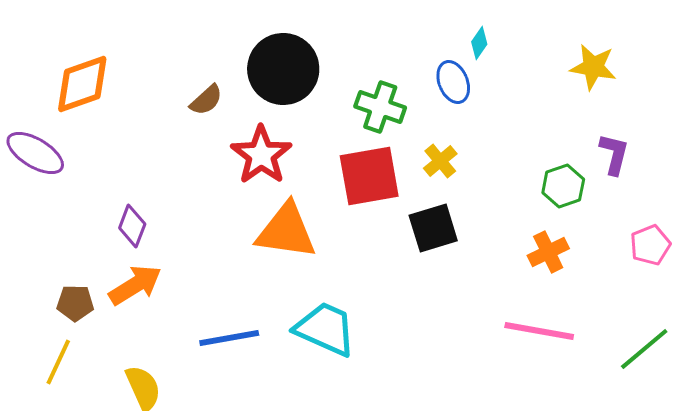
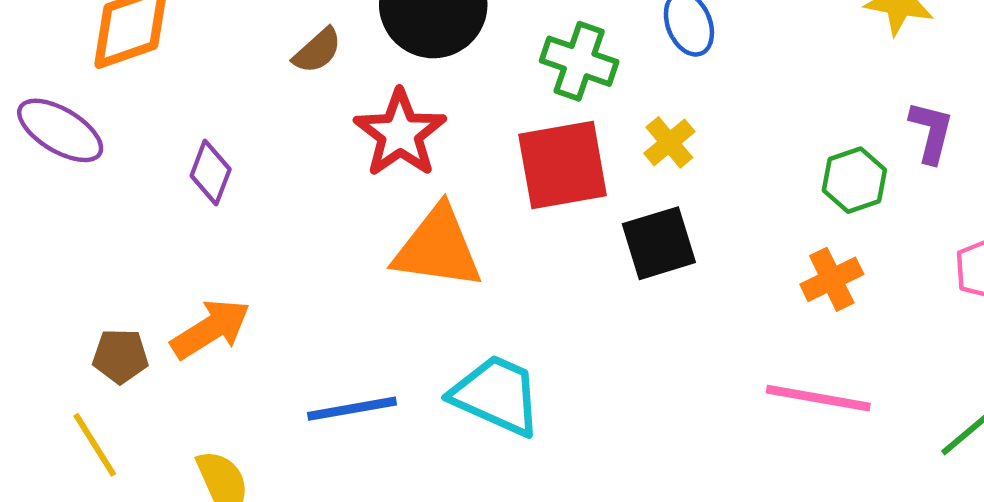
purple diamond: (132, 226) -> (211, 173), moved
yellow line: (58, 362) -> (95, 445), turned -57

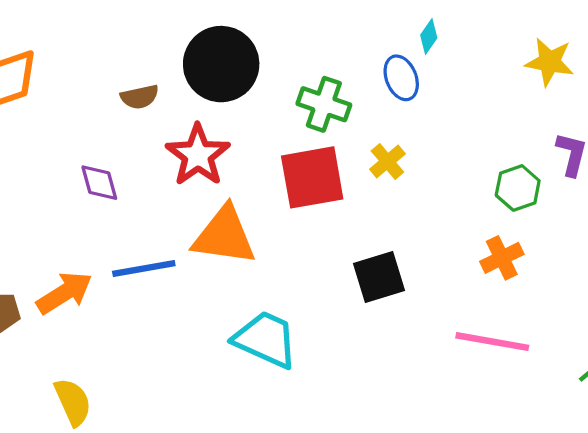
brown semicircle: (317, 51) -> (140, 97), turned 30
purple diamond: (211, 173) -> (99, 183), moved, turned -36
black square: (659, 243) -> (379, 277), moved
blue line: (352, 409) -> (144, 268), moved

